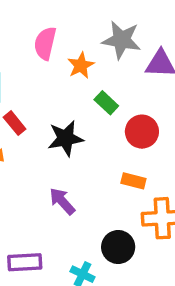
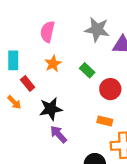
orange star: (81, 65) -> (53, 64), moved
black star: (66, 138) -> (51, 109), moved

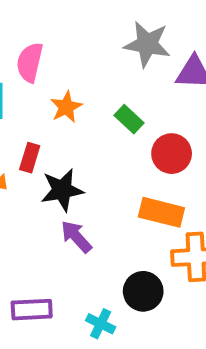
pink semicircle: (47, 32) -> (30, 62), moved
red rectangle: (28, 84) -> (30, 158), moved, turned 56
orange rectangle: (105, 121) -> (161, 212), size x1.5

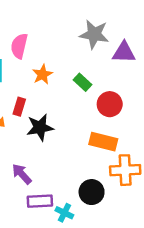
purple arrow: (76, 237) -> (22, 174), moved
purple rectangle: (32, 310) -> (40, 201), moved

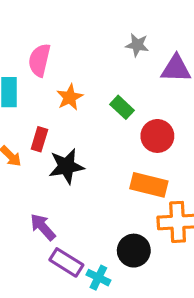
gray star: (94, 34) -> (137, 45), size x0.6
purple rectangle: (40, 201) -> (66, 262), turned 35

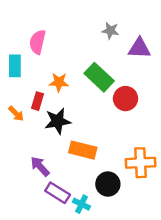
orange star: (70, 97) -> (59, 82), moved, turned 30
green rectangle: (122, 107) -> (99, 77), size x1.6
orange rectangle: (149, 185) -> (83, 150), moved

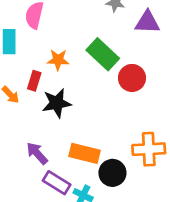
orange rectangle: (83, 150) -> (85, 153), moved

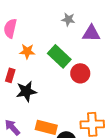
orange star: (58, 60) -> (27, 51), moved

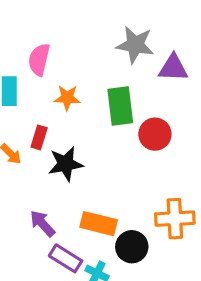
gray star: (68, 19) -> (135, 45), size x1.6
green rectangle: (59, 56) -> (120, 106), turned 40

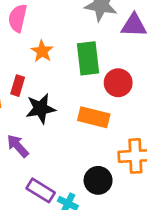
orange star: (67, 98) -> (42, 51), turned 30
purple arrow: (42, 224) -> (18, 146), moved
orange rectangle: (99, 224) -> (94, 117), moved

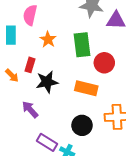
black circle: (98, 180) -> (82, 125), moved

